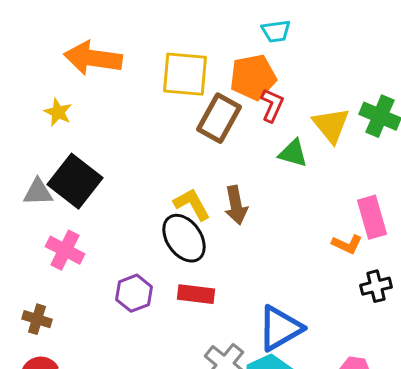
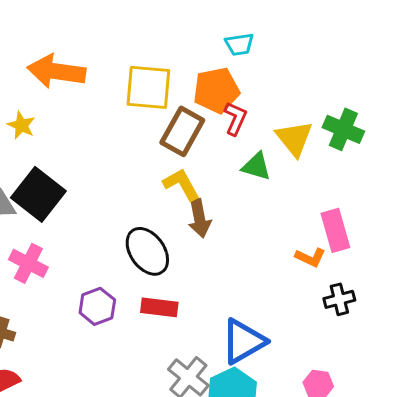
yellow L-shape: (192, 204) -> (181, 184), moved

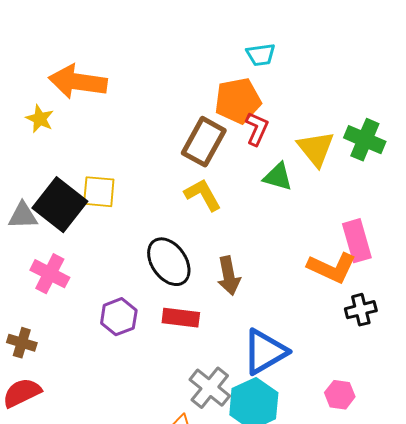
yellow square: (148, 87) -> (99, 192), moved, size x0.7
yellow star: (21, 125) -> (40, 119), moved
brown arrow: (199, 218) -> (229, 276), moved
orange L-shape: (310, 257) -> (332, 268), size x1.6

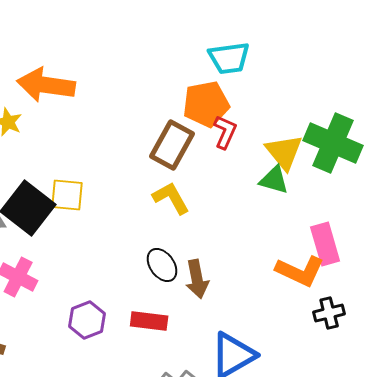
cyan trapezoid: (261, 55) -> (229, 58), size x1.4
green cross: (365, 140) -> (333, 143), size x1.4
green triangle: (278, 177) -> (274, 180), moved
black ellipse: (169, 262) -> (162, 265), moved, size x0.7

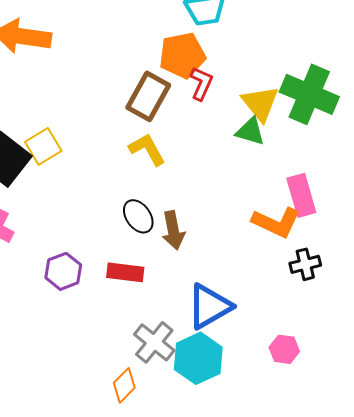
yellow square: (67, 195) -> (43, 146), turned -36

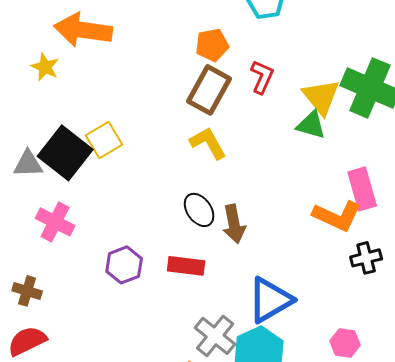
orange pentagon: (182, 55) -> (212, 45), moved, size x0.7

